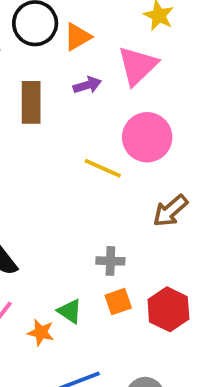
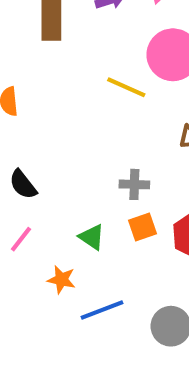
orange star: (41, 332) -> (61, 280), moved

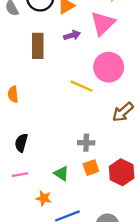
black semicircle: (23, 184) -> (21, 143), turned 54
pink line: (21, 239) -> (20, 175), turned 42

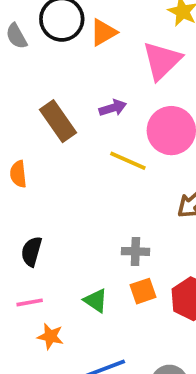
purple arrow: (72, 35) -> (113, 108), moved
brown rectangle: (38, 46) -> (58, 121), moved, turned -35
orange star: (44, 198) -> (50, 336), moved

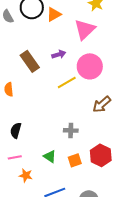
yellow line: (128, 161) -> (67, 82), turned -54
orange square: (143, 291) -> (75, 160), moved

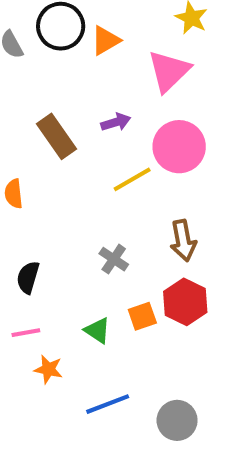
brown arrow: (102, 104) -> (183, 241), moved, turned -60
gray cross: (71, 130) -> (114, 259), moved, turned 32
red hexagon: (101, 155) -> (185, 302), moved
orange square: (75, 160) -> (142, 316), moved

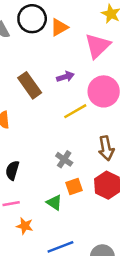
orange square: (142, 316) -> (74, 186), moved

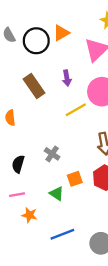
black circle: (32, 19) -> (36, 41), moved
purple arrow: (65, 77) -> (67, 78), turned 98
gray cross: (64, 159) -> (52, 154), moved

